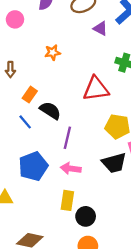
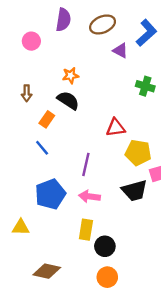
red triangle: (96, 89) -> (116, 128), moved, size x0.7
black semicircle: (50, 111) -> (68, 100), moved

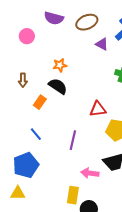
purple semicircle: (63, 20) -> (54, 18), turned 96
blue line: (42, 148) -> (36, 134), moved
blue pentagon: (50, 194) -> (26, 165), moved
pink arrow: (89, 196) -> (90, 173), moved

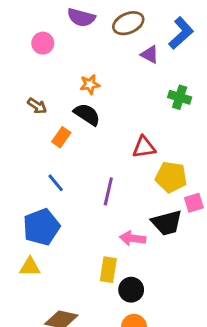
brown arrow: (23, 80) -> (37, 106), turned -56

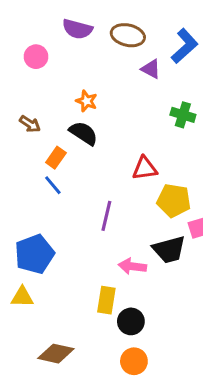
brown ellipse: (128, 23) -> (128, 35), turned 36
orange star: (90, 84) -> (87, 101), turned 30
blue line: (56, 183) -> (53, 185), moved

